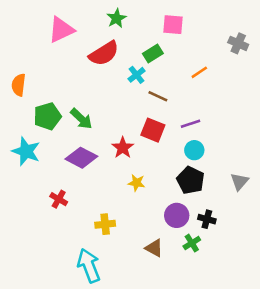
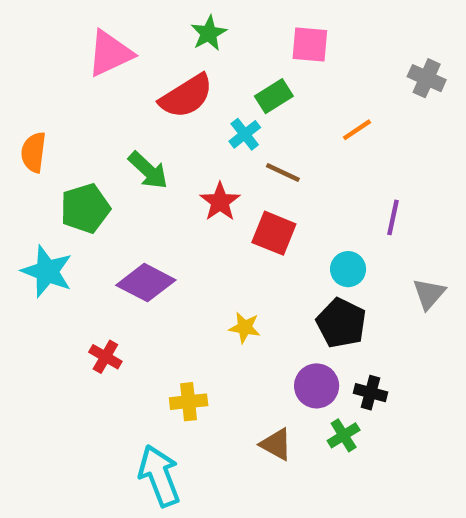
green arrow: (81, 119) -> (148, 170), moved
purple line: (191, 124) -> (393, 217), moved, turned -60
red star: (123, 148) -> (220, 202), moved
gray triangle: (239, 182) -> (429, 294), moved

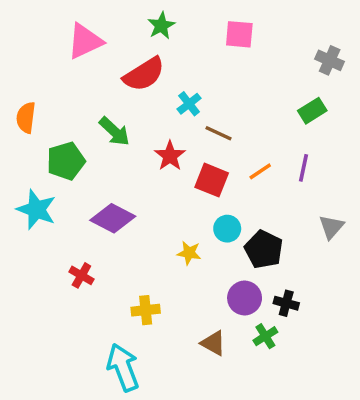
green rectangle: (274, 96) -> (312, 111), moved
orange line: (357, 130) -> (260, 171), moved
cyan circle: (348, 269) -> (227, 229), moved

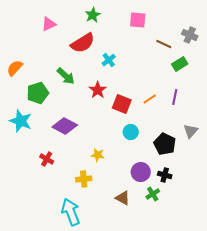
pink triangle: (85, 41) -> (49, 24), size x0.7
orange semicircle: (26, 118) -> (15, 68), turned 36
brown line: (219, 133) -> (164, 44), moved
black pentagon: (264, 249) -> (165, 144), moved
yellow star: (189, 253) -> (98, 155), moved

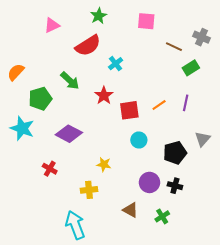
red square: (122, 104) -> (129, 110), turned -30
black pentagon: (165, 144) -> (175, 153), turned 30
green cross: (153, 194) -> (162, 216), moved

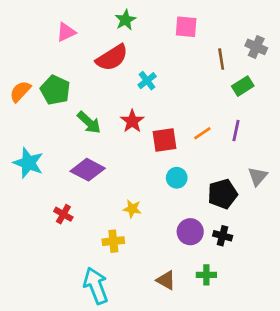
brown line: (174, 47) -> (221, 59), turned 56
green arrow: (70, 81) -> (89, 122), moved
green pentagon: (40, 99) -> (55, 90), moved, turned -30
brown triangle: (130, 210) -> (166, 280), moved
green cross: (162, 216) -> (206, 275), turned 32

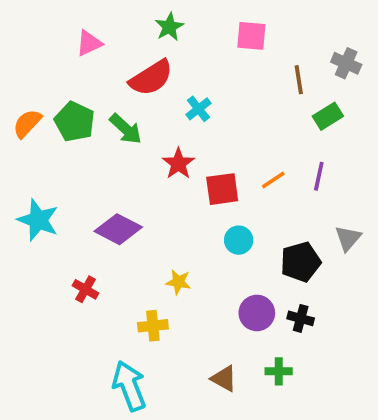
green arrow: (89, 122) -> (126, 129), moved

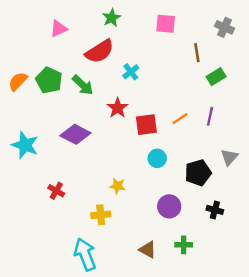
gray cross: (346, 63) -> (224, 27), moved
purple diamond: (118, 229) -> (75, 134), moved
black cross: (301, 318) -> (215, 210), moved

